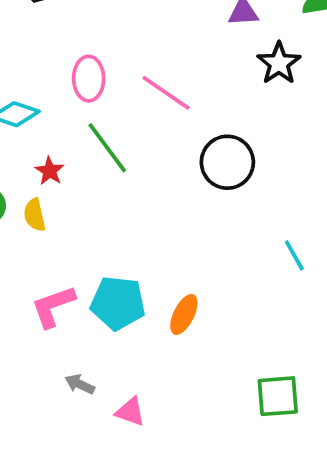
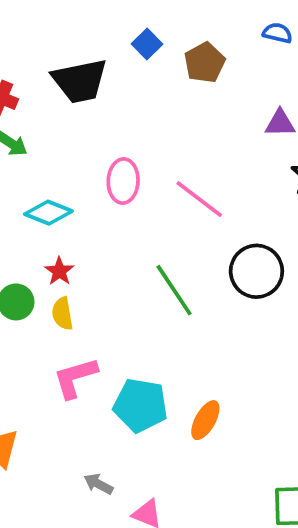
green line: (107, 148) -> (174, 290), moved
red star: (50, 171) -> (59, 271), moved
pink L-shape: (53, 306) -> (75, 378), moved

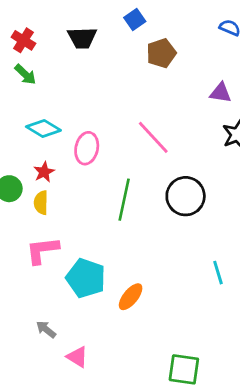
brown pentagon: (205, 63) -> (161, 53), moved
black trapezoid: (80, 81) -> (82, 38), size x0.7
pink ellipse: (123, 181) -> (87, 148), moved
green line: (174, 290) -> (124, 200), turned 36

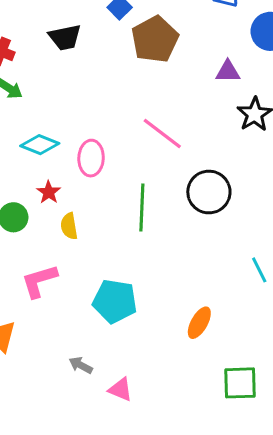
brown pentagon: (161, 53) -> (155, 39), size x1.4
yellow semicircle: (41, 203) -> (69, 226), moved
pink L-shape: (42, 250) -> (39, 281), moved
orange ellipse: (131, 297) -> (199, 323), moved

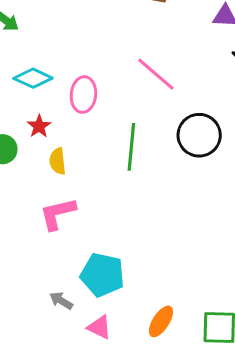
pink L-shape: (39, 281) -> (58, 214), moved
cyan pentagon: (115, 301) -> (102, 275), moved
orange ellipse: (199, 323) -> (161, 321), moved

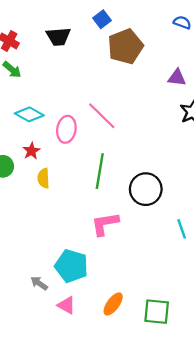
pink line: (156, 74) -> (102, 116), moved
black circle: (199, 135) -> (146, 189), moved
pink L-shape: (58, 214) -> (105, 224), moved

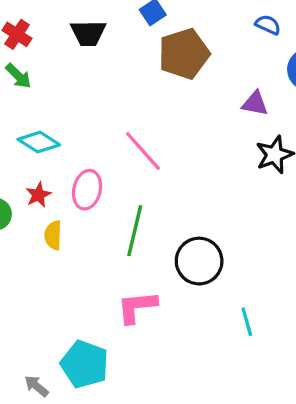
pink ellipse: (66, 129) -> (87, 190), moved

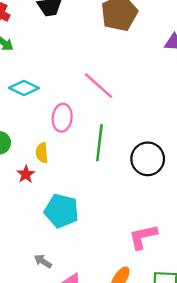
red star: (38, 195) -> (26, 174), moved
pink L-shape: (137, 307) -> (143, 237), moved
cyan pentagon: (85, 364) -> (61, 211), moved

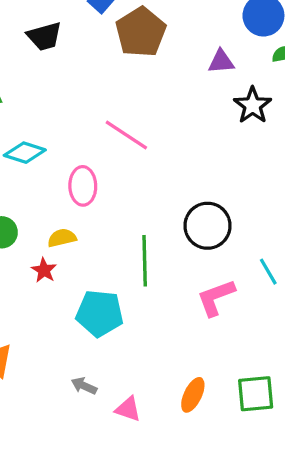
green line: (99, 143) -> (145, 261), moved
yellow semicircle: (42, 153) -> (62, 238), turned 90
pink L-shape: (143, 237) -> (216, 298), moved

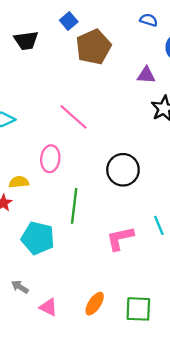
pink ellipse: (83, 186) -> (50, 159), moved
black circle: (208, 226) -> (123, 170), moved

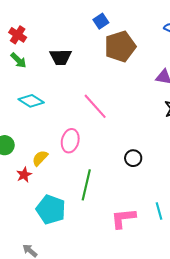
black trapezoid: (26, 41) -> (61, 57), moved
black circle: (123, 170) -> (133, 158), size x0.6
yellow semicircle: (19, 182) -> (40, 158), turned -48

